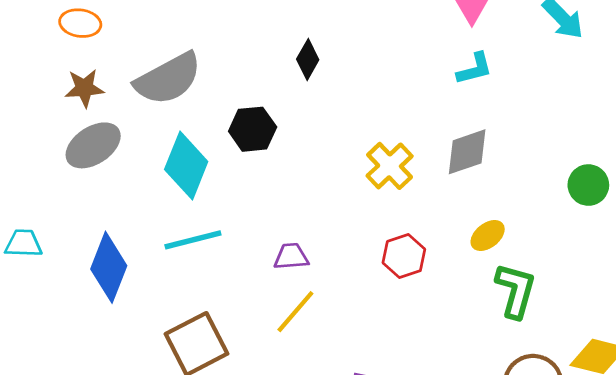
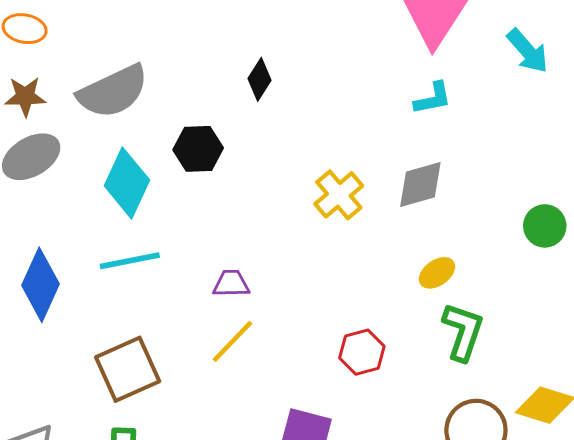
red hexagon: (404, 256) -> (362, 352), moved

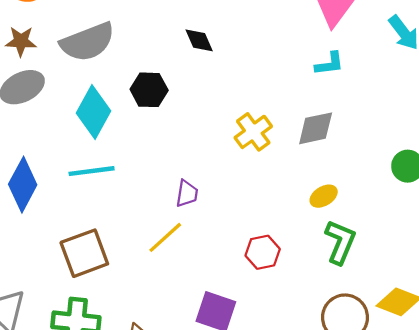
black diamond: (259, 79) -> (199, 40), turned -60
purple trapezoid: (231, 284) -> (187, 194), moved, turned 96

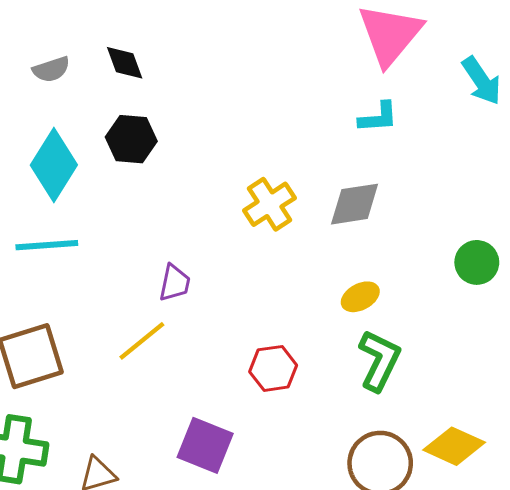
black diamond: (199, 40) -> (125, 63), moved
gray semicircle: (88, 42) -> (51, 69), size x0.5

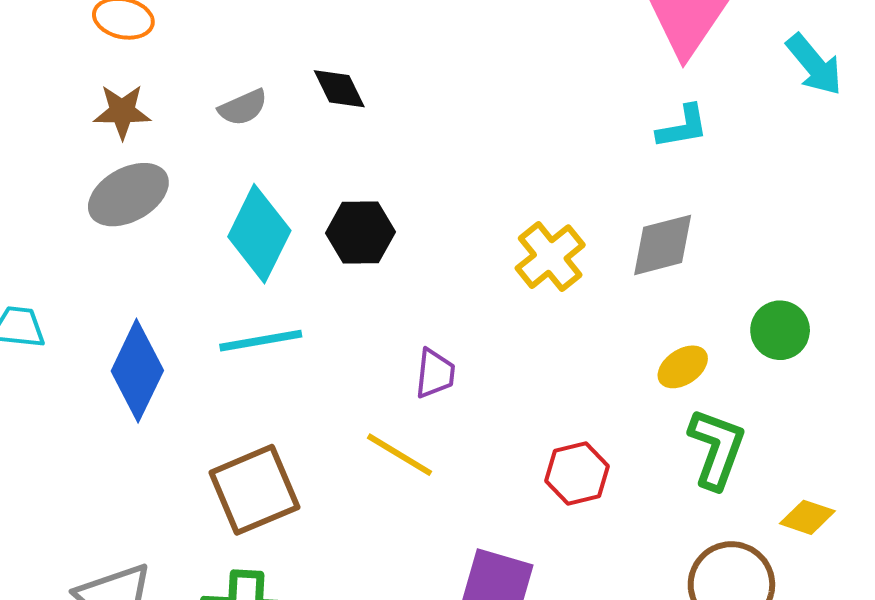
black hexagon: (131, 139) -> (360, 232), moved
green circle: (477, 262) -> (780, 330), moved
yellow line: (142, 341) -> (399, 455), turned 76
yellow diamond: (454, 446) -> (807, 517), moved, size x0.7

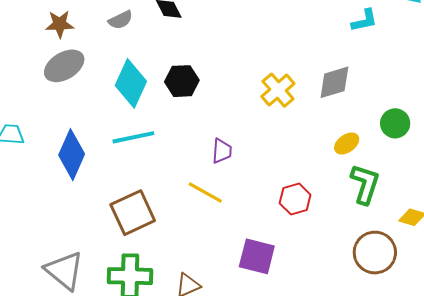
cyan L-shape: (682, 127) -> (364, 21), moved

